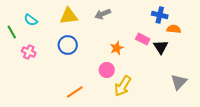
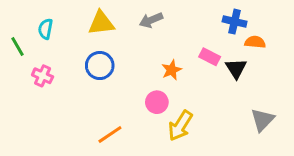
cyan semicircle: (31, 20) -> (45, 29), turned 64

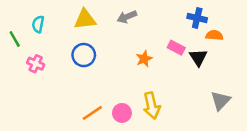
pink circle: (157, 102) -> (122, 113), moved
yellow arrow: (180, 126) -> (152, 106), turned -45

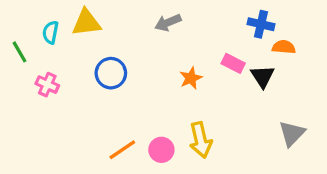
yellow triangle: (85, 19) -> (86, 23), moved

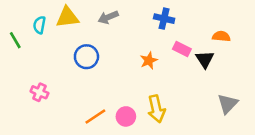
gray arrow: (168, 23) -> (108, 17), moved
blue cross: (261, 24) -> (164, 19), moved
pink cross: (47, 85) -> (39, 92), moved

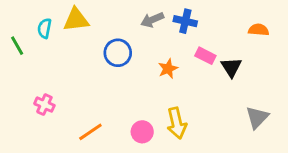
gray arrow: (108, 17) -> (152, 20), moved
orange semicircle: (221, 36) -> (259, 30), moved
blue circle: (86, 57) -> (118, 53), moved
orange line: (95, 116) -> (90, 132), moved

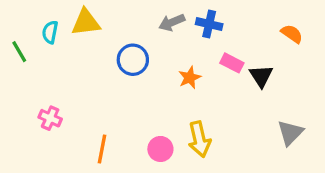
orange semicircle: (259, 30) -> (292, 34), turned 30
orange line: (90, 132) -> (102, 149), turned -45

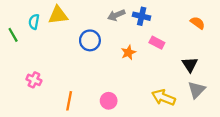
black triangle: (261, 76) -> (190, 65), moved
yellow arrow: (199, 139) -> (164, 97), moved, turned 125

